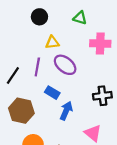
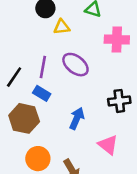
yellow triangle: (52, 42) -> (62, 27), moved
blue rectangle: (52, 93) -> (42, 93), moved

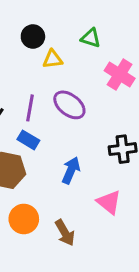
pink cross: (117, 39) -> (120, 75), turned 30

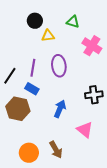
purple ellipse: (69, 105) -> (59, 66), turned 45
orange circle: (24, 219) -> (29, 153), moved

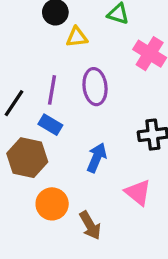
orange circle: (29, 153) -> (52, 204), moved

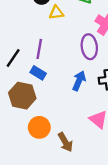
purple ellipse: (95, 87) -> (89, 47), moved
blue arrow: (97, 158) -> (79, 81), moved

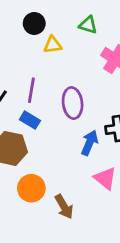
purple ellipse: (89, 47) -> (73, 103), moved
blue arrow: (79, 81) -> (90, 143), moved

